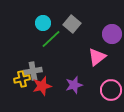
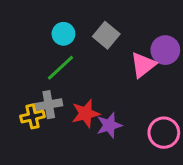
green line: (51, 39) -> (61, 68), moved
pink triangle: (97, 57) -> (143, 65), moved
red star: (42, 86) -> (86, 113), moved

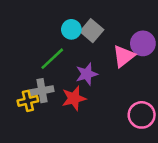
cyan circle: (63, 34) -> (71, 29), moved
purple star: (109, 125) -> (87, 74), moved

